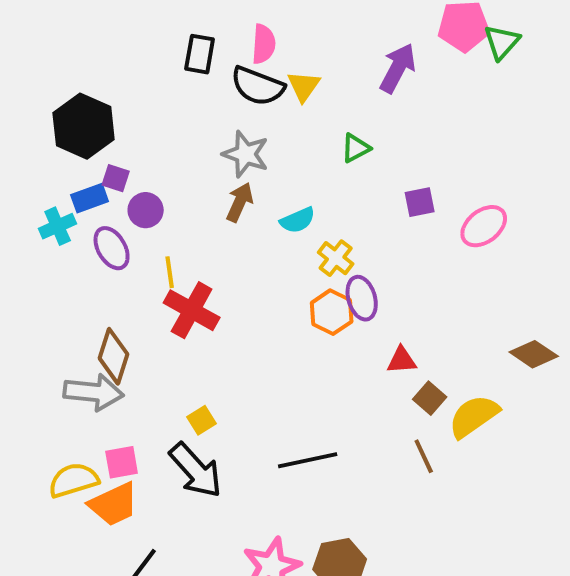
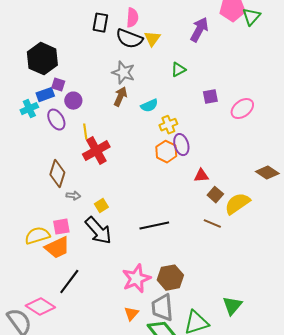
yellow cross: (336, 258) -> (168, 125), turned 30
red cross: (192, 310) -> (96, 151), turned 32
gray arrow: (94, 392) -> (73, 196), moved, size x0.5
brown line: (424, 456) -> (212, 224), turned -42

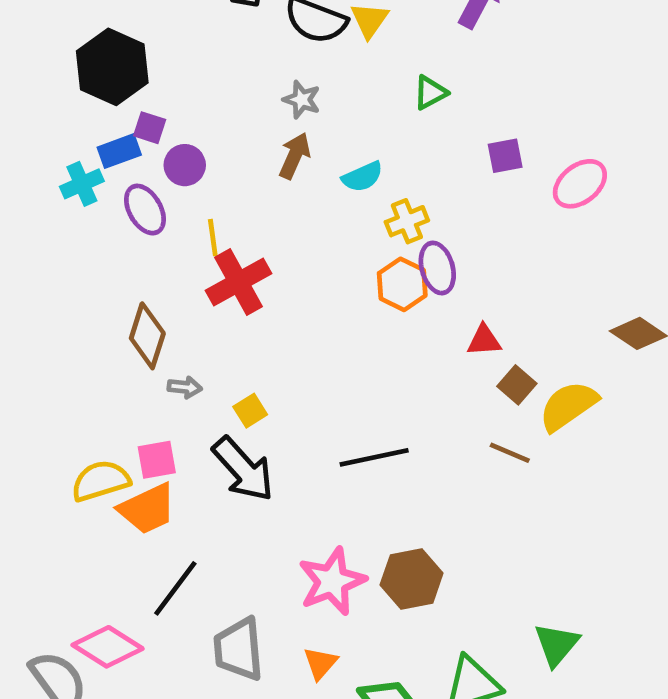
gray star: (123, 73) -> (302, 100), size x0.7
gray trapezoid: (162, 308) -> (239, 649), moved

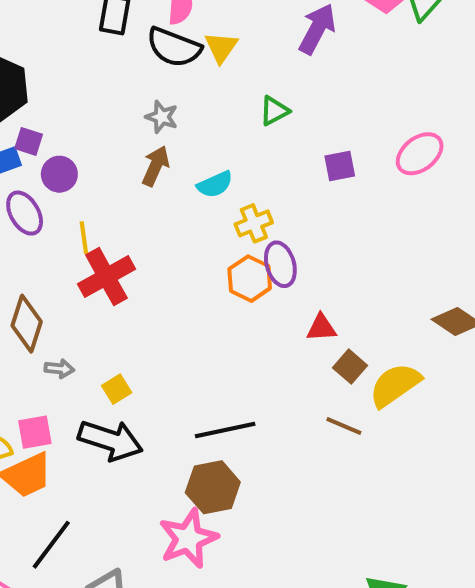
pink ellipse: (580, 184) -> (420, 154), moved
black arrow: (243, 469) -> (111, 440), turned -30
brown hexagon: (412, 579) -> (213, 487), moved

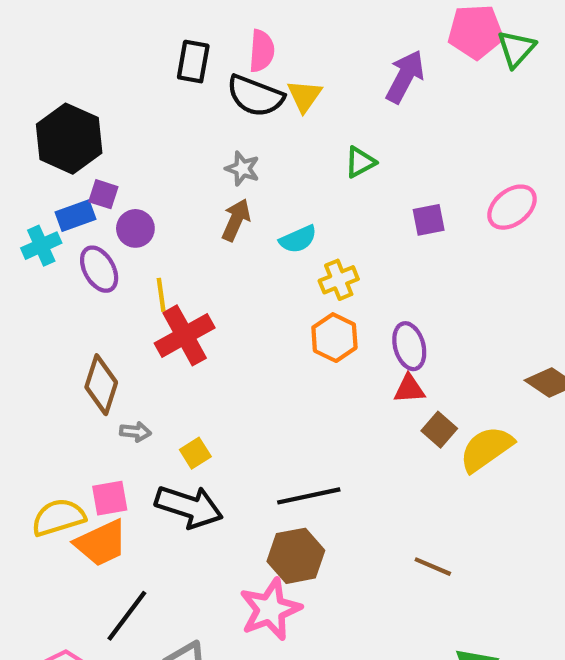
purple ellipse: (280, 264) -> (409, 346), moved
brown line: (344, 426) -> (433, 567), moved

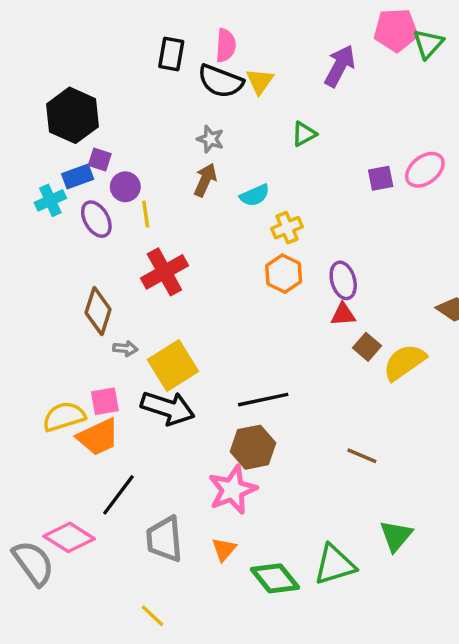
purple square: (429, 220) -> (381, 178), moved
yellow line: (161, 295) -> (146, 214), moved
yellow square: (195, 453) -> (173, 366), size x2.0

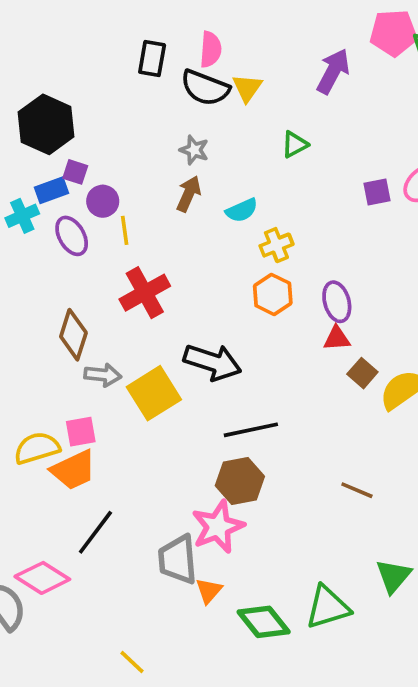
gray arrow: (125, 348) -> (103, 375), size x1.4
black arrow: (168, 408) -> (212, 362), moved
gray trapezoid: (164, 539) -> (178, 560), moved

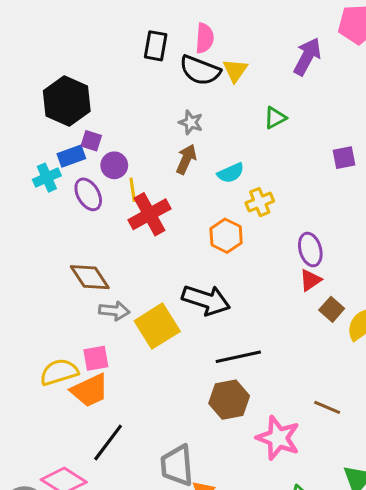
red cross: (145, 293) -> (149, 214), moved
orange hexagon: (273, 294) -> (226, 236), moved
brown diamond: (73, 335) -> (90, 277), turned -51
red triangle: (337, 338) -> (310, 280), turned -30
pink star: (218, 527) -> (278, 438), moved, turned -30

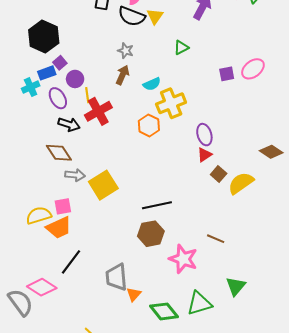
purple square: (91, 141) -> (60, 63), turned 32
yellow cross: (260, 202) -> (171, 103), size x1.6
black arrow: (206, 300) -> (69, 124), moved, size x0.7

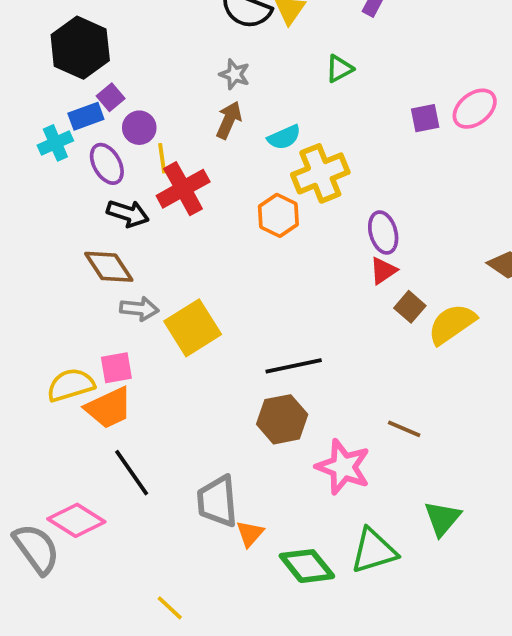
black line: (71, 262) -> (132, 473), turned -72

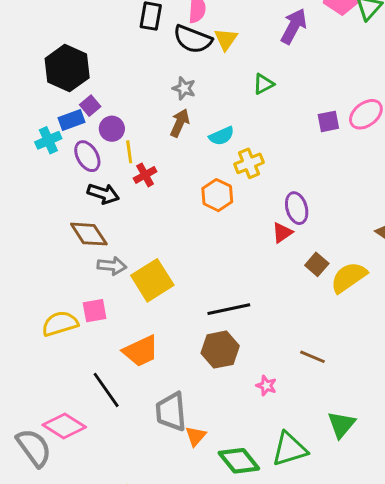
yellow cross: (320, 173) -> (249, 163), size x0.7
red cross: (183, 189) -> (145, 175), size x0.6
red triangle: (383, 271) -> (282, 233), moved
orange trapezoid: (109, 408) -> (141, 351), moved
pink star: (343, 467) -> (266, 386), size x0.5

